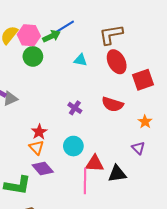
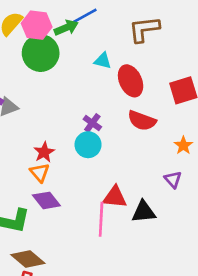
green circle: (33, 56) -> (41, 53), size x1.4
red ellipse: (117, 62) -> (131, 81), moved
cyan circle: (73, 146) -> (88, 145), moved

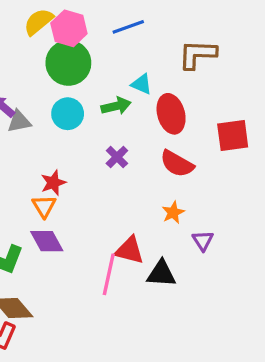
green arrow: (66, 28) -> (116, 106), moved
cyan circle: (88, 145) -> (68, 114), moved
orange star: (183, 145) -> (173, 213), moved

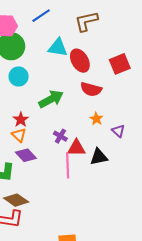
cyan triangle: (142, 84) -> (58, 48), size x1.5
green arrow: (116, 106) -> (51, 99), moved, size x1.4
purple cross: (117, 157) -> (60, 136), moved

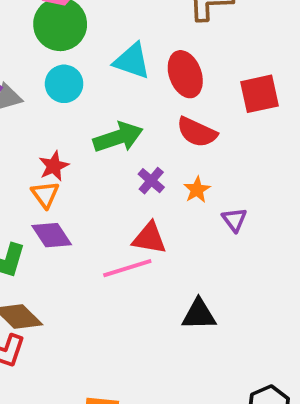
cyan triangle: (58, 48) -> (132, 61), moved
purple cross: (60, 136) -> (151, 181), moved
black triangle: (99, 157) -> (199, 315), moved
pink line: (68, 165) -> (127, 268), turned 65

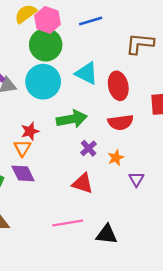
cyan circle: (64, 84) -> (43, 82), size x1.5
red semicircle: (197, 132) -> (121, 122), turned -40
pink line: (127, 268) -> (68, 223), moved

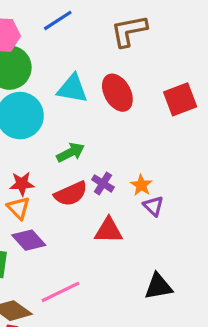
green arrow: (72, 119) -> (71, 152), size x0.7
red semicircle: (121, 122) -> (71, 194), moved
red star: (30, 131) -> (22, 184), turned 30
purple triangle: (136, 179) -> (153, 206), moved
pink line: (68, 223) -> (60, 292), moved

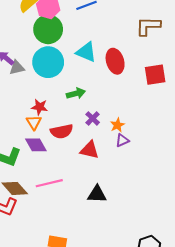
brown L-shape: (129, 31) -> (148, 26), moved
red semicircle: (71, 194) -> (62, 131), moved
purple triangle: (153, 206) -> (122, 140), turned 40
black triangle: (158, 286) -> (97, 194), moved

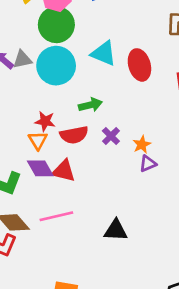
gray triangle: (17, 68) -> (22, 59), moved
red semicircle: (62, 131) -> (74, 135), moved
red triangle: (90, 150) -> (64, 171), moved

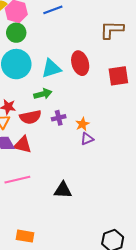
green circle: (56, 25) -> (16, 33), size x0.7
cyan triangle: (104, 53) -> (51, 68), moved, turned -40
purple cross: (111, 136) -> (59, 118), turned 32

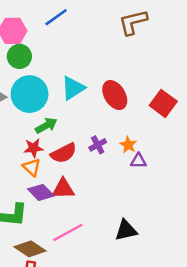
red ellipse: (80, 63) -> (115, 95), moved
red square: (118, 76) -> (163, 103), moved, turned -30
green arrow: (43, 94) -> (46, 126), moved
purple triangle: (87, 139) -> (138, 161), turned 40

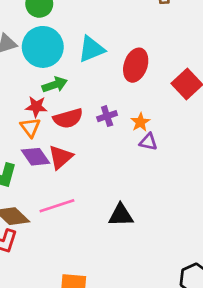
red ellipse: (115, 95) -> (136, 65), turned 40
red triangle: (63, 189) -> (60, 157), turned -50

